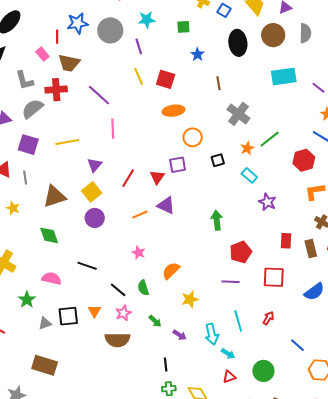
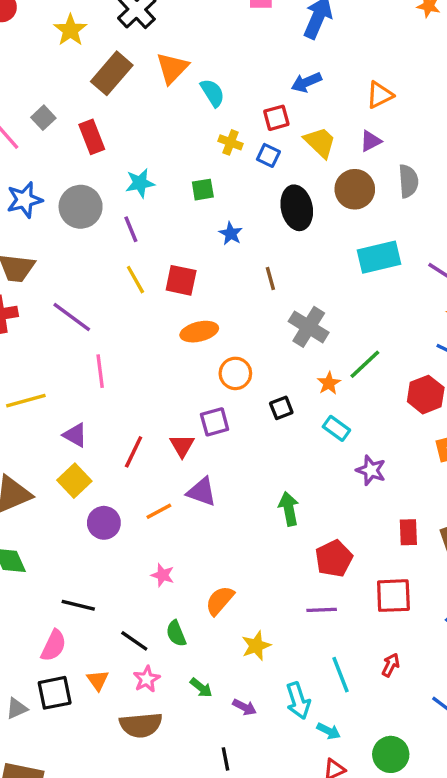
purple triangle: (95, 165) -> (75, 435), turned -35
purple circle: (95, 218) -> (104, 523), moved
pink semicircle: (52, 279) -> (54, 646), moved, turned 108

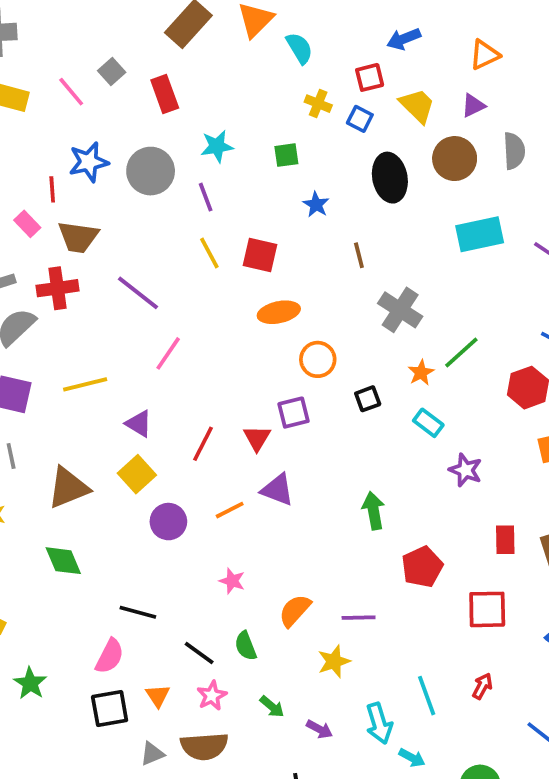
pink line: (100, 371) -> (168, 353), turned 40
purple line: (322, 610) -> (359, 618), moved
gray triangle: (17, 708) -> (152, 754), moved

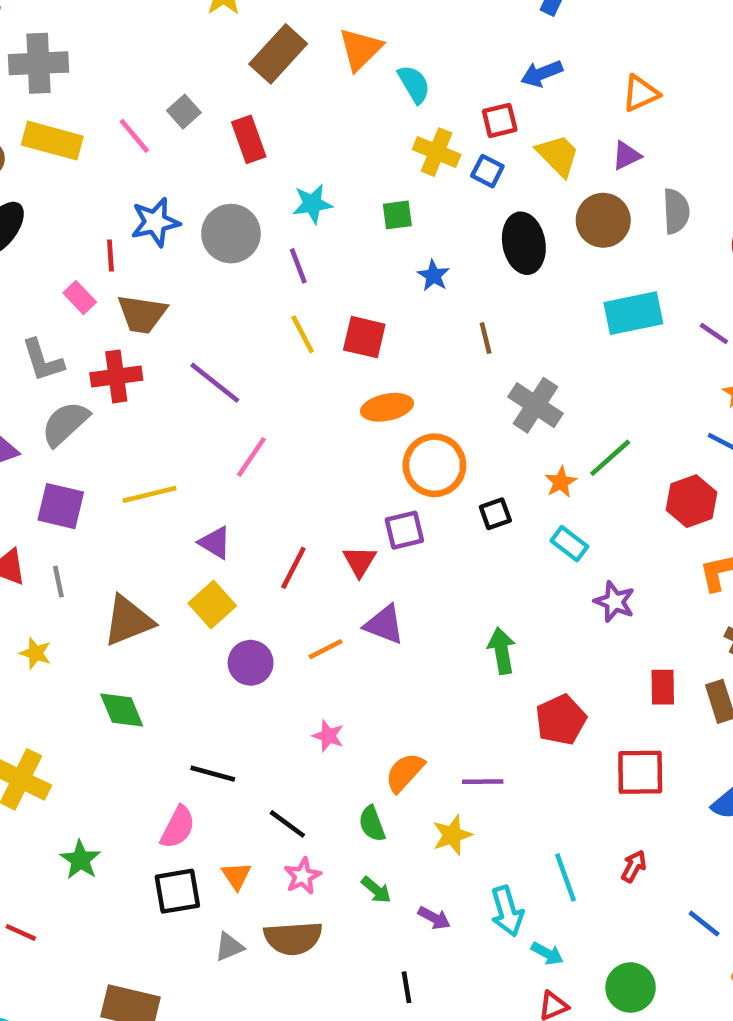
yellow cross: (318, 104) -> (437, 152), size x1.4
orange circle: (318, 359) -> (434, 465), size x1.4
green semicircle: (246, 646) -> (372, 824), moved

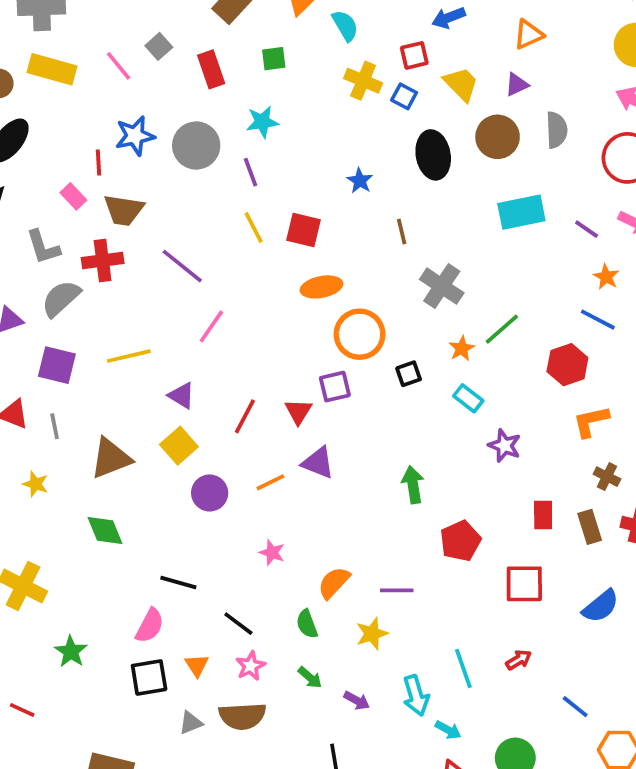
green square: (397, 215) -> (274, 59), moved
red arrow: (634, 866) -> (519, 660), turned 30

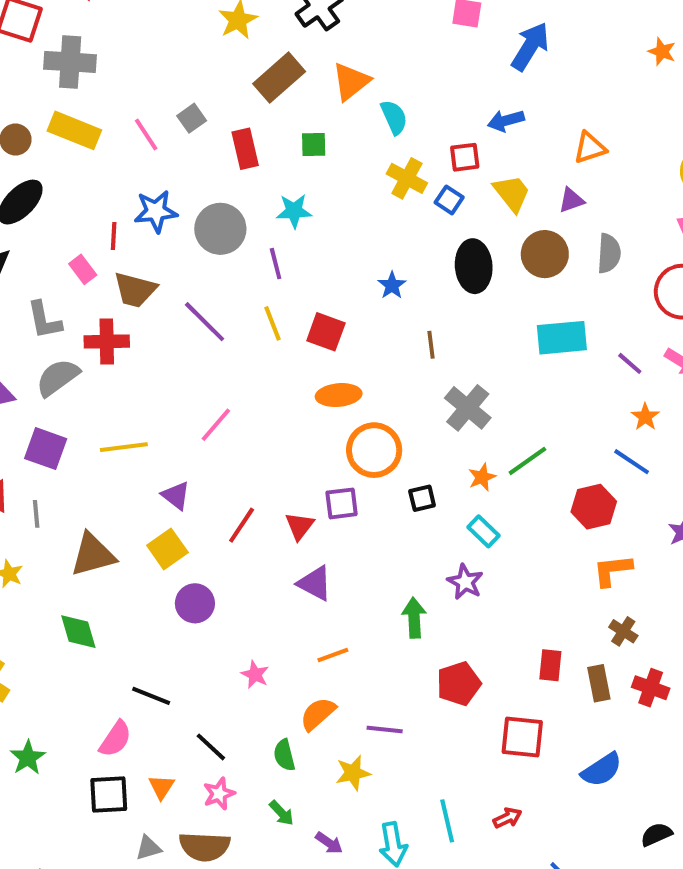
purple line: (182, 266) -> (205, 322), moved
purple star: (505, 446) -> (465, 582), moved
orange line: (270, 482) -> (333, 655), moved

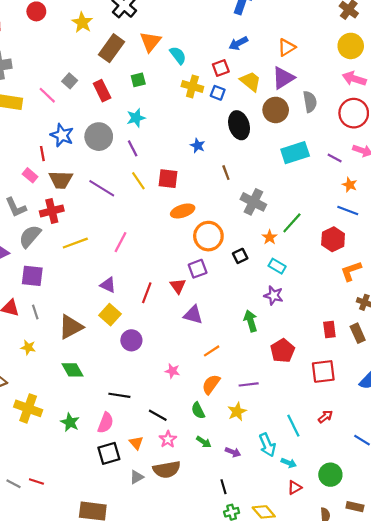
purple triangle: (571, 200) -> (283, 78), size x1.6
blue star: (156, 211) -> (62, 135), turned -30
yellow line: (124, 447) -> (75, 243), moved
green star: (28, 758) -> (70, 422), moved

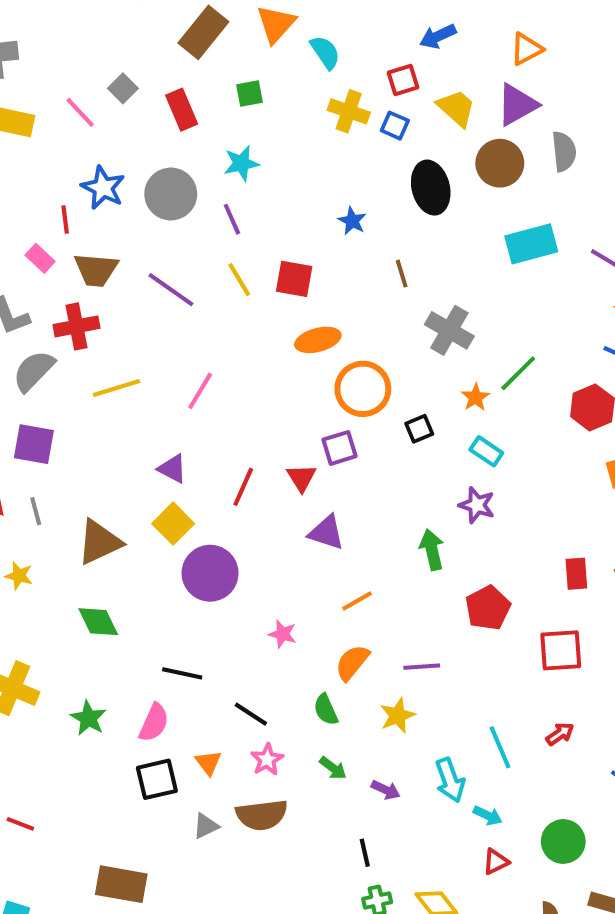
purple circle: (131, 340) -> (210, 573), size x1.4

